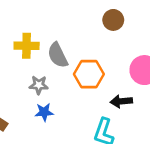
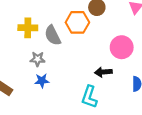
orange hexagon: (89, 74) -> (77, 22), moved

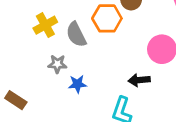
yellow cross: (28, 28) -> (45, 25), turned -30
blue star: (42, 81) -> (77, 84), moved

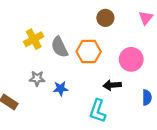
orange hexagon: (107, 18) -> (89, 52), moved
gray star: (57, 64) -> (37, 78), moved

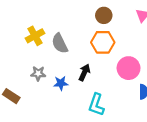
orange hexagon: (89, 52) -> (103, 42), moved
pink circle: (131, 59) -> (129, 68), moved
black arrow: (112, 85) -> (84, 72), moved, turned 119

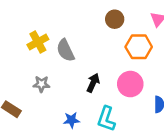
orange hexagon: (103, 42) -> (139, 47), moved
pink circle: (129, 68) -> (130, 84), moved
blue star: (61, 83) -> (71, 120), moved

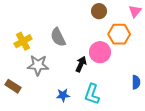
yellow cross: (38, 42) -> (23, 41), moved
gray star: (41, 84) -> (38, 65), size x1.5
pink circle: (130, 84) -> (100, 52), moved

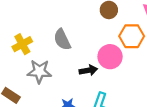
black arrow: (81, 64) -> (88, 70), turned 56

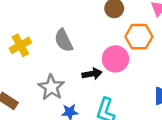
gray star: (39, 71) -> (51, 87), moved, turned 30

